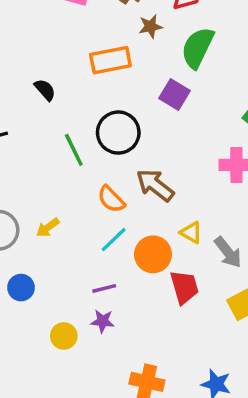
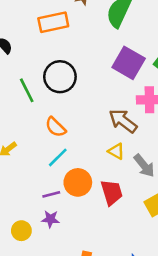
purple square: (175, 94) -> (129, 63), moved, size x1.4
brown arrow: (155, 185) -> (123, 121), moved
orange circle: (153, 254) -> (78, 182), moved

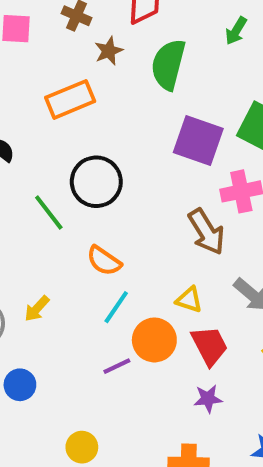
brown arrow: (123, 121) -> (206, 232), turned -148
yellow triangle: (116, 151) -> (189, 300), moved
purple star: (50, 219) -> (208, 399), moved
yellow circle: (21, 231) -> (82, 447), moved

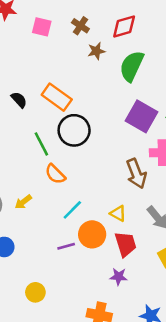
orange rectangle: (70, 99) -> (57, 97), moved, turned 48
orange semicircle: (104, 261) -> (55, 174), moved

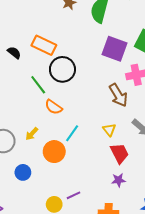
yellow triangle: (118, 213) -> (109, 130), turned 32
orange circle: (92, 234) -> (54, 152), moved
purple line: (66, 246) -> (74, 195), moved

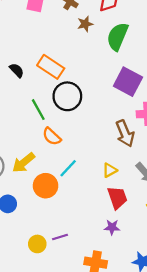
yellow triangle: (109, 130) -> (110, 170), turned 32
yellow arrow: (32, 134) -> (24, 163), size x1.5

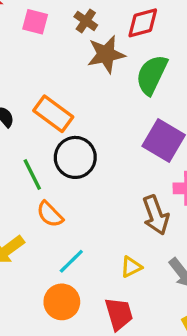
brown star: (85, 24) -> (106, 54), size x1.6
orange circle: (46, 186) -> (62, 302), moved
red trapezoid: (117, 198) -> (119, 314), moved

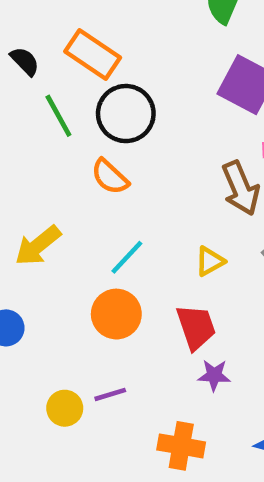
green line: (32, 175) -> (58, 116), moved
orange semicircle: (50, 214) -> (110, 177), moved

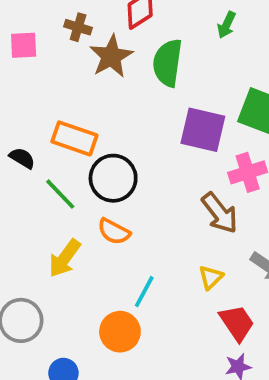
yellow arrow: (38, 246) -> (65, 258), moved
orange circle: (116, 314) -> (120, 332), moved
red trapezoid: (196, 327) -> (237, 323), moved

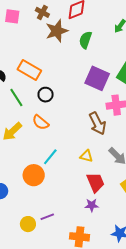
green semicircle: (168, 63) -> (85, 40), size x0.7
black circle: (113, 178) -> (46, 95), size x0.6
yellow triangle: (211, 277) -> (86, 156), turned 48

